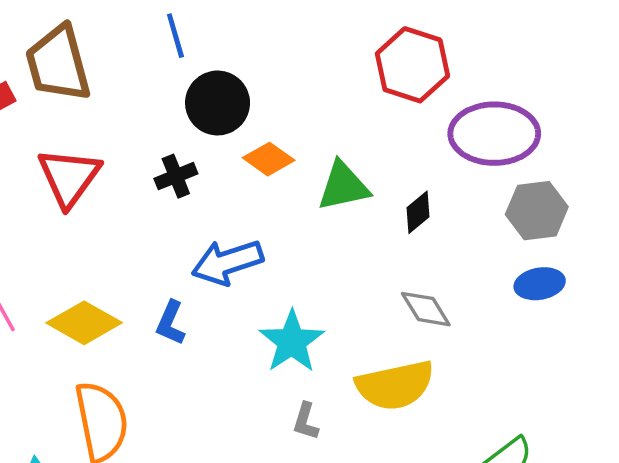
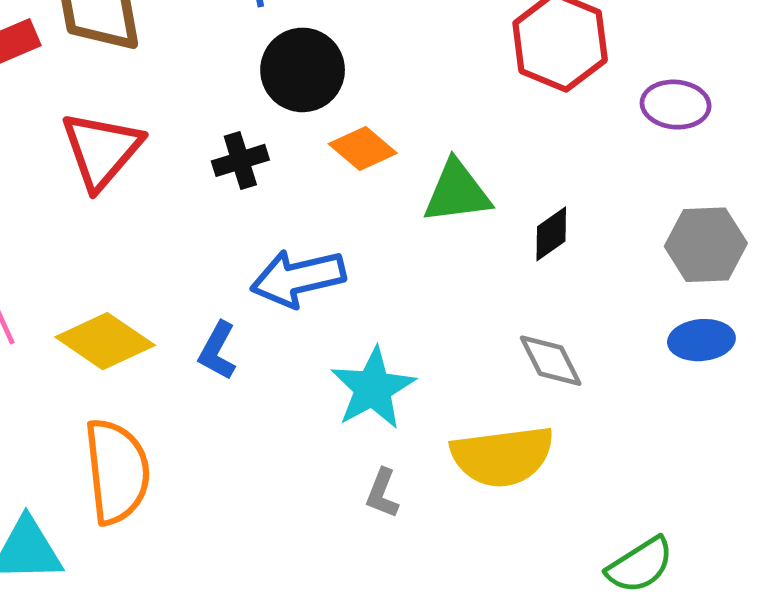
purple ellipse: (494, 134) -> (676, 105), moved, size x0.6

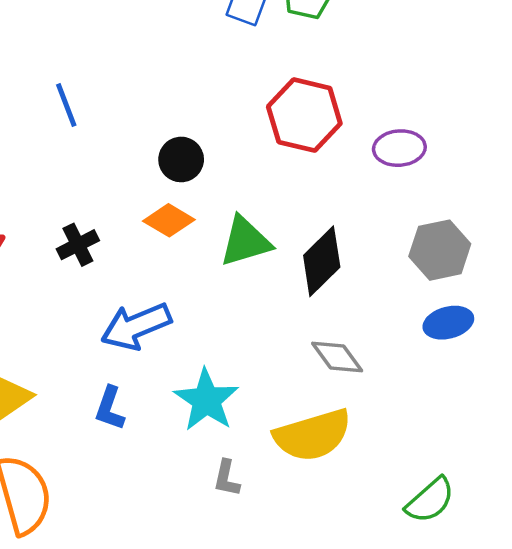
black circle: (303, 70) -> (181, 159), moved, size x0.7
black diamond: (551, 234) -> (322, 261), size x1.6
blue L-shape: (217, 351) -> (110, 408), moved

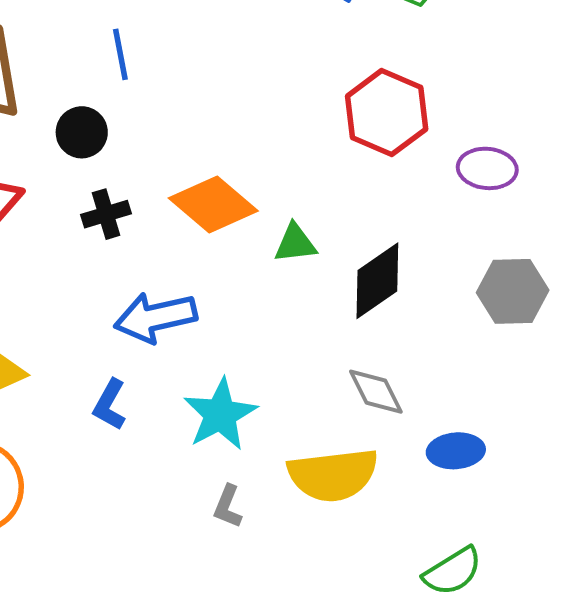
black circle: (181, 159) -> (82, 132), moved
orange diamond: (169, 220) -> (213, 205), size x1.5
green triangle: (245, 241) -> (295, 243), size x0.7
blue ellipse: (448, 323) -> (456, 451), moved

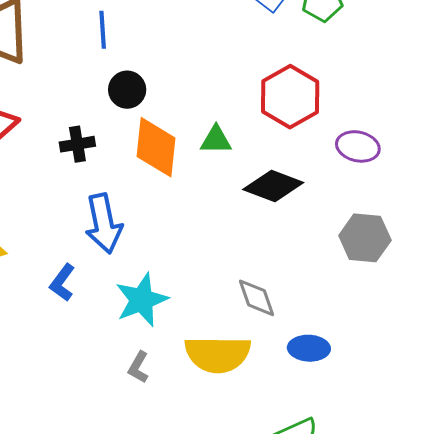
black circle: (82, 132) -> (127, 90), moved
orange diamond: (213, 205) -> (156, 147), turned 48
green triangle: (295, 243) -> (216, 140), moved
black diamond: (377, 281) -> (273, 186), moved, turned 48
blue arrow: (155, 317) -> (104, 224), turned -96

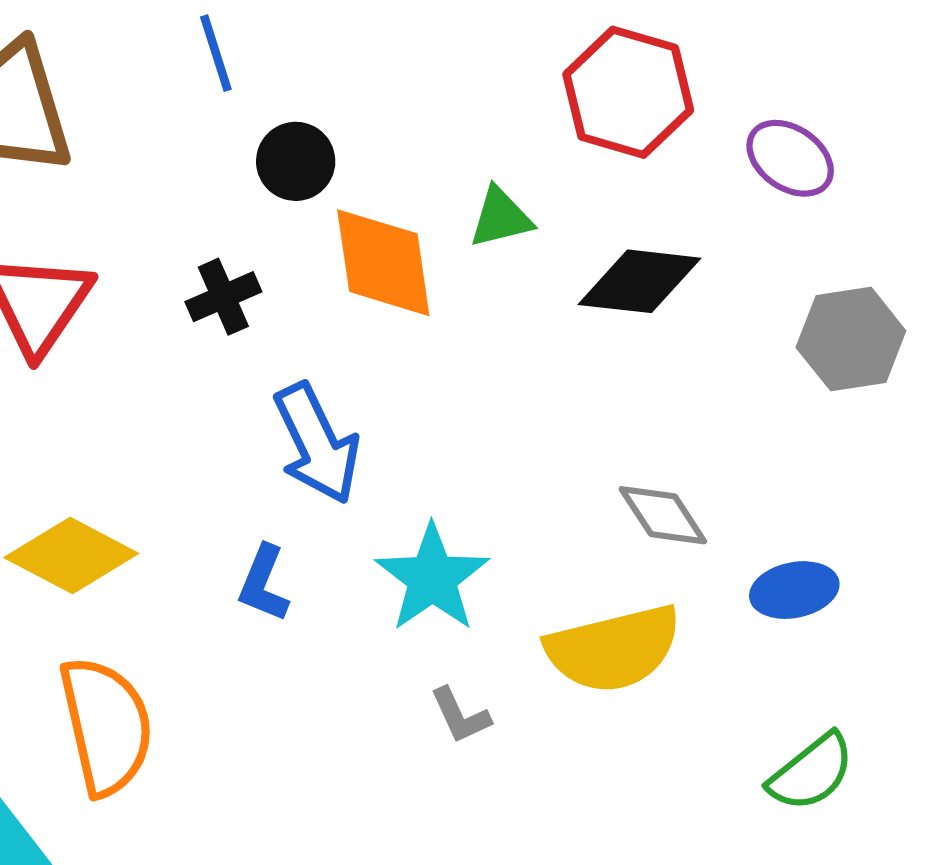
purple ellipse: (358, 146) -> (790, 158), turned 36
gray L-shape: (138, 367) -> (460, 716), turned -40

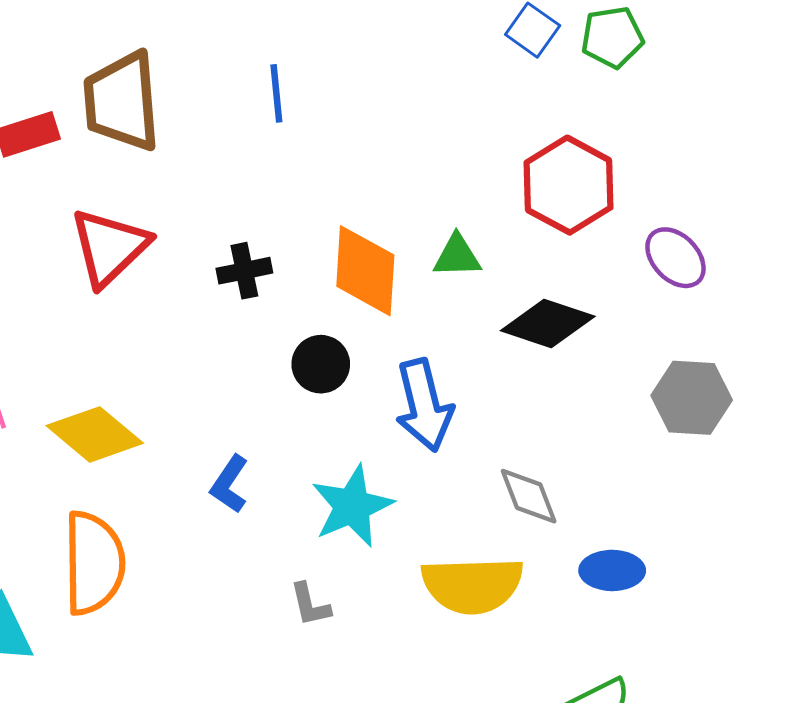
black circle: (296, 161) -> (321, 364), moved
blue arrow: (317, 443) -> (424, 405), moved
gray L-shape: (460, 716) -> (310, 605), moved

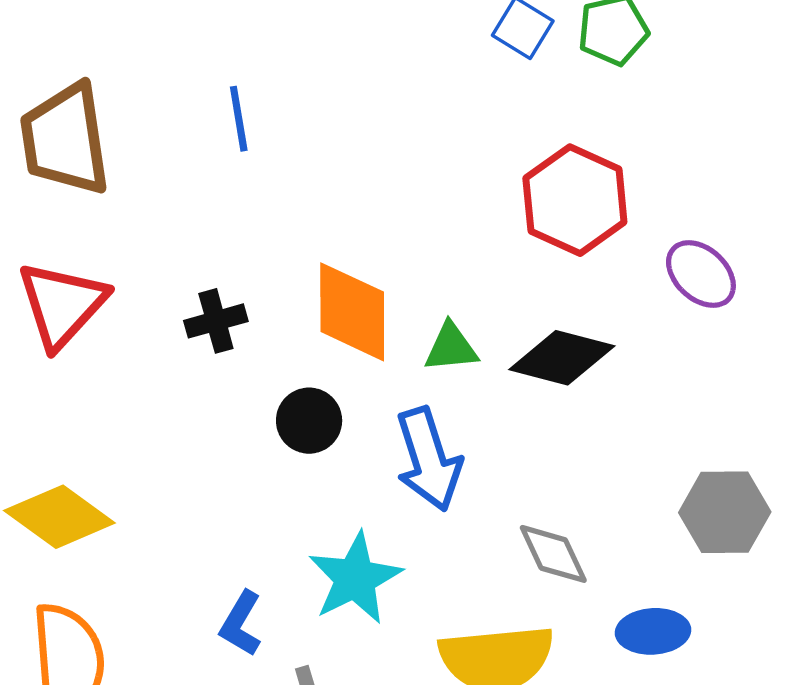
green triangle: (457, 256) -> (451, 347), moved
gray hexagon: (692, 398) -> (725, 512), moved
blue L-shape: (229, 484) -> (241, 624), moved

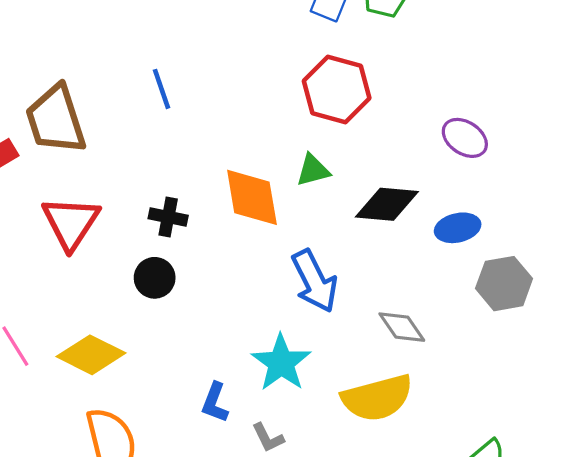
red hexagon: (575, 200) -> (337, 90), moved
black cross: (216, 321) -> (168, 217), turned 36
green triangle: (451, 347) -> (313, 170), moved
black circle: (309, 421) -> (155, 278), moved
blue ellipse: (653, 631) -> (458, 228), moved

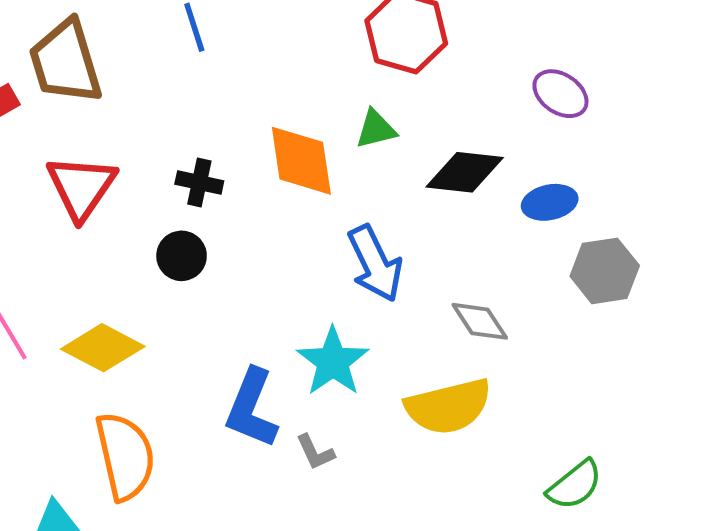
blue L-shape: (215, 403) -> (252, 408), size x1.6

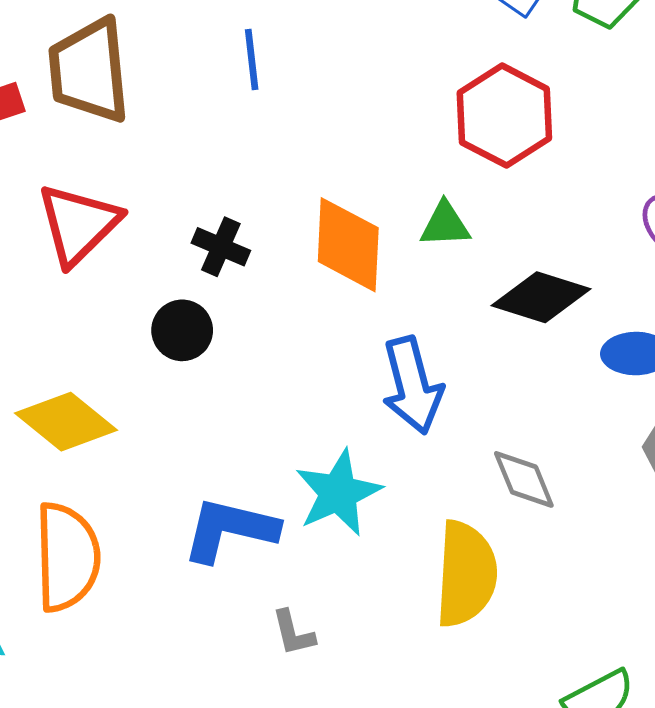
yellow semicircle: (448, 406) -> (466, 574), turned -84
blue L-shape: (252, 408) -> (230, 530), turned 70
gray L-shape: (315, 452) -> (293, 633), moved

